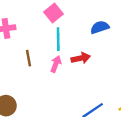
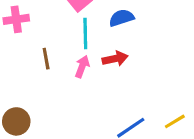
blue semicircle: (100, 27) -> (121, 18), moved

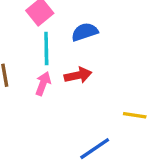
yellow line: (175, 121) -> (135, 115), moved, turned 40

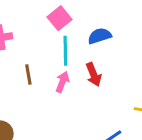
red arrow: (78, 75) -> (94, 75), turned 80

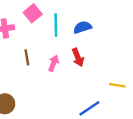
pink square: (59, 18) -> (33, 13), moved
cyan line: (65, 51) -> (56, 25), moved

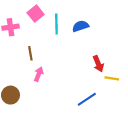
red arrow: (78, 57) -> (98, 64), moved
pink arrow: (54, 63) -> (39, 74), moved

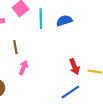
red arrow: (98, 64) -> (74, 67), moved

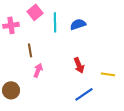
red arrow: (74, 67) -> (79, 65), moved

